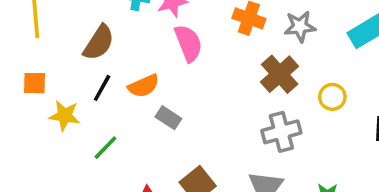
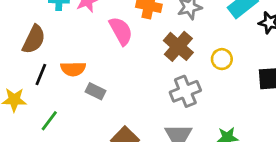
pink semicircle: (188, 43) -> (121, 31), moved
orange semicircle: (144, 86) -> (73, 69), turned 30

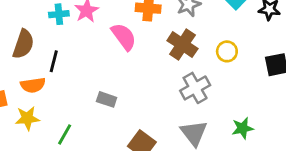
brown semicircle: (34, 39) -> (23, 44), moved
orange semicircle: (73, 69) -> (33, 85), moved
black line: (41, 74) -> (54, 61), moved

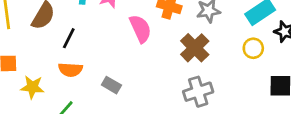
yellow circle: (227, 51) -> (253, 48), moved
orange semicircle: (33, 85) -> (70, 70), moved

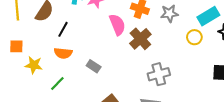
brown cross: (195, 48) -> (140, 39), moved
yellow circle: (253, 48) -> (194, 37), moved

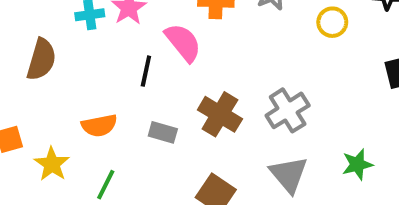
black line: (63, 29) -> (146, 71), moved
brown cross: (140, 39) -> (220, 114), moved
yellow star: (34, 65) -> (52, 164), turned -30

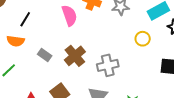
yellow circle: (332, 22) -> (143, 39), moved
black line: (146, 71) -> (25, 19), moved

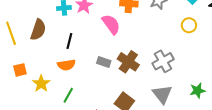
gray rectangle: (45, 55) -> (104, 62), moved

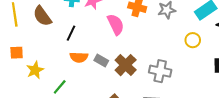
brown semicircle: (38, 30) -> (42, 16), turned 115
gray cross: (163, 61) -> (160, 71), turned 30
orange semicircle: (66, 65) -> (79, 57), moved

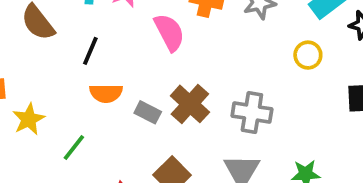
gray rectangle: (101, 61) -> (148, 112), moved

